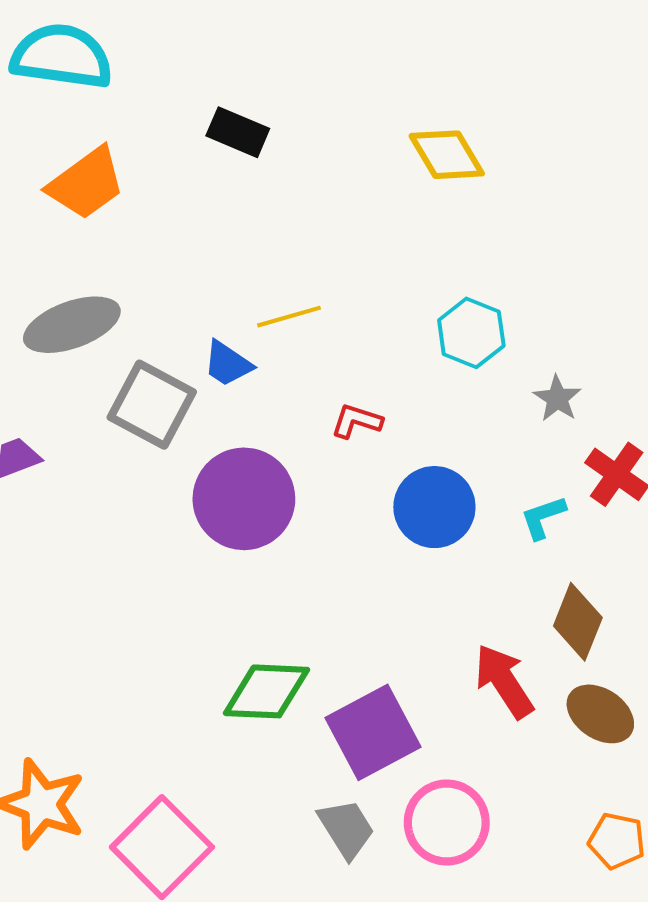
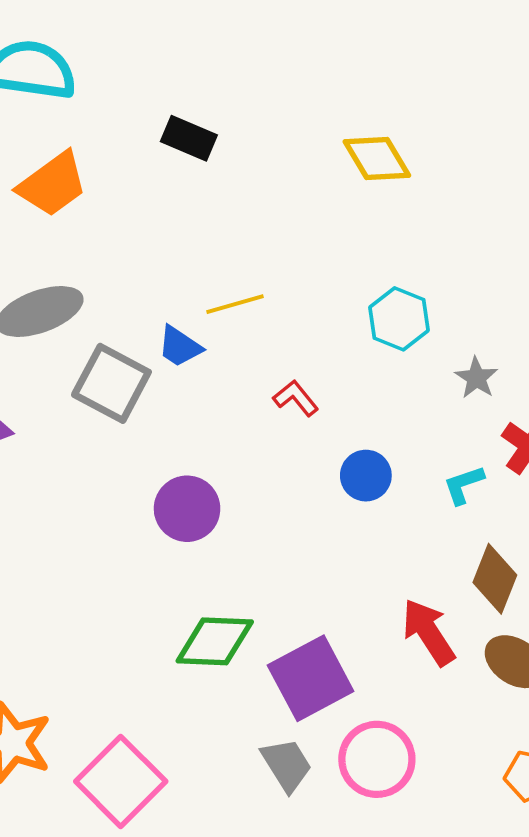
red L-shape: (357, 421) -> (296, 398), turned 33
purple circle: (244, 499) -> (187, 509), moved, size x0.7
blue circle: (434, 507) -> (366, 476), size x0.7

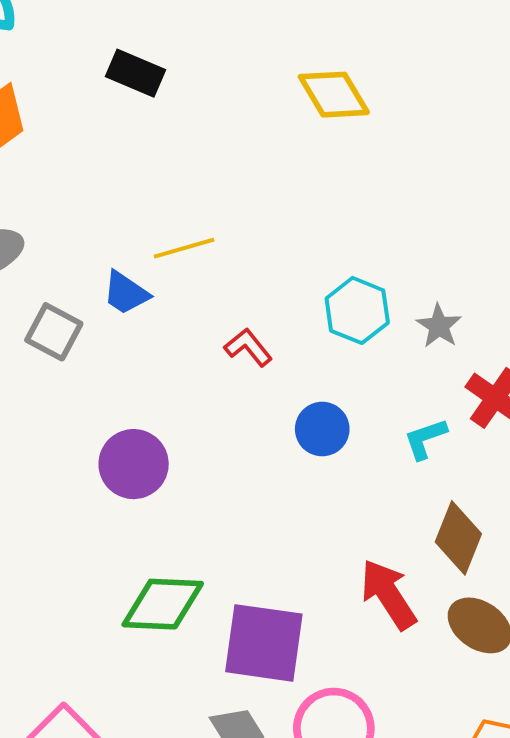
cyan hexagon: (399, 319) -> (357, 310), moved
gray square: (111, 383) -> (54, 332), size x0.7
purple square: (311, 678) -> (264, 643), turned 36

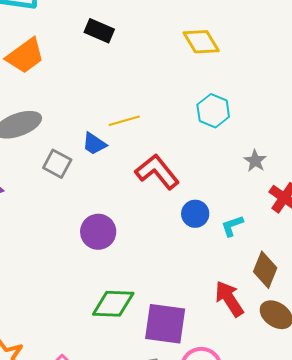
cyan hexagon: (357, 310) -> (213, 111), moved
red L-shape: (248, 347) -> (157, 172), size x1.8
cyan L-shape: (425, 439) -> (232, 226), moved

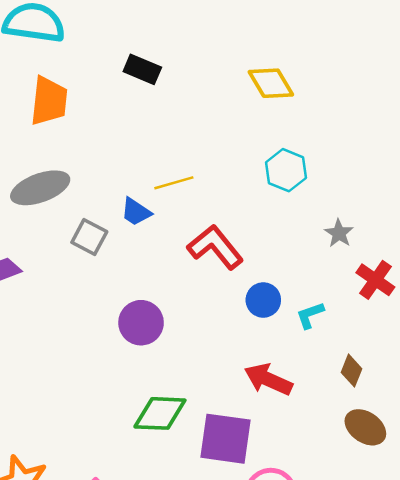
orange trapezoid: (25, 56) -> (49, 101), turned -48
brown diamond: (265, 270) -> (352, 371), size x0.7
red arrow: (229, 299) -> (268, 379), moved, turned -33

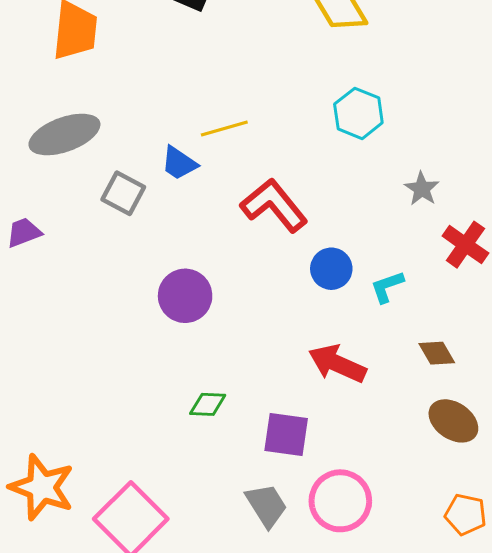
brown diamond: (352, 371) -> (437, 353), turned -52
green diamond: (160, 413) -> (208, 404), size x0.6
purple square: (225, 439) -> (286, 435), size x0.7

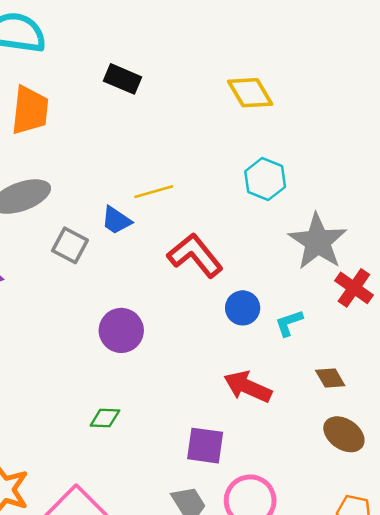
gray star: (422, 189) -> (318, 242), size x2.0
green diamond: (208, 404) -> (105, 418), moved

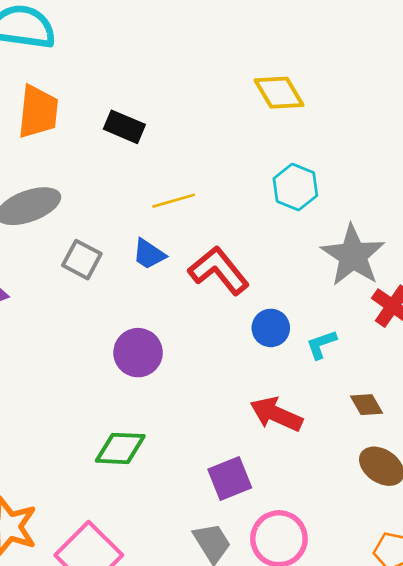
black rectangle: (123, 79) -> (124, 127), moved
blue trapezoid: (116, 220) -> (149, 254), moved
green diamond: (105, 418) -> (120, 448), size x1.5
purple square: (205, 446) -> (230, 479), turned -30

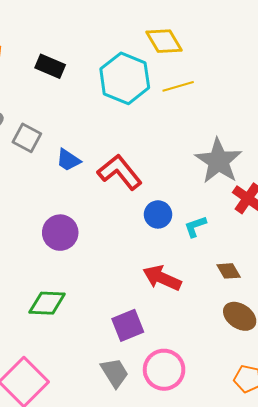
cyan hexagon: (295, 187) -> (125, 78), moved, size x1.5
yellow line: (174, 201) -> (178, 86), moved
gray square: (82, 260) -> (27, 138), moved

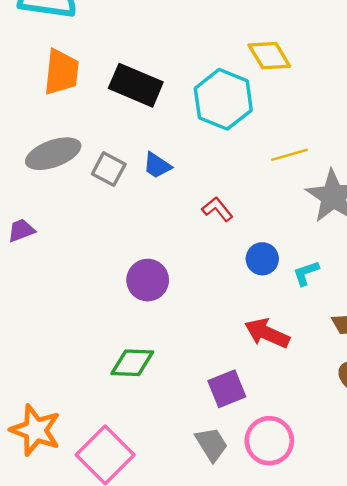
black rectangle: (50, 66) -> (136, 85), size x1.5
yellow line: (178, 86) -> (289, 155), moved
blue trapezoid: (68, 160) -> (157, 165), moved
red L-shape: (120, 172) -> (217, 209), size x0.6

